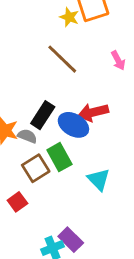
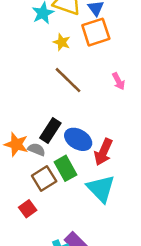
yellow star: (69, 17) -> (62, 42), moved
red arrow: (93, 112) -> (103, 152), moved, turned -52
cyan triangle: (99, 179) -> (101, 189), size x1.4

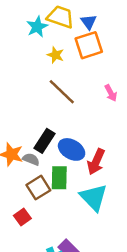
green rectangle: (66, 168) -> (59, 178), turned 30

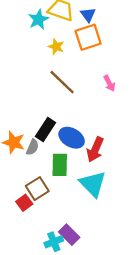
gray semicircle: (31, 159) -> (33, 147), turned 91
brown square: (38, 188) -> (37, 189), moved

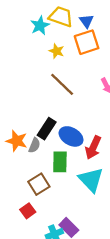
red square: (24, 203) -> (28, 211), moved

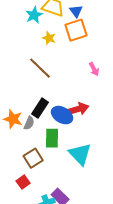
brown line: (62, 84) -> (40, 68), moved
red arrow: (93, 148) -> (78, 109), moved, turned -130

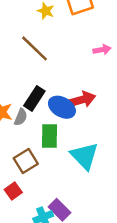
pink arrow: (94, 69) -> (102, 50), turned -72

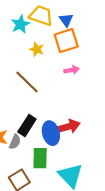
pink arrow: (102, 50) -> (72, 70), moved
blue ellipse: (62, 107) -> (51, 133), turned 45

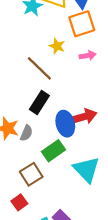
yellow star: (37, 49) -> (57, 46), moved
black rectangle: (27, 125) -> (39, 103), moved
green rectangle: (40, 158) -> (54, 151), turned 54

